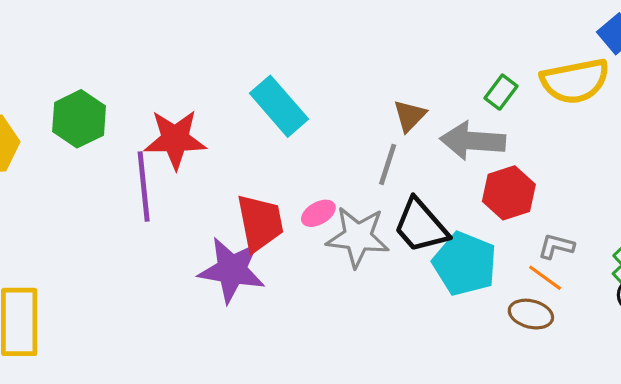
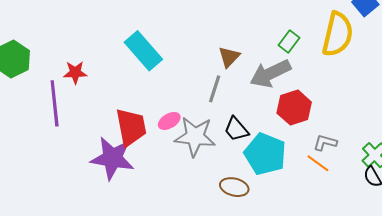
yellow semicircle: (575, 81) -> (338, 34), turned -66
red star: (175, 139) -> (75, 72), size x0.6
gray arrow: (473, 141) -> (270, 73), turned -30
black trapezoid: (421, 226) -> (236, 129), size x0.7
brown ellipse: (531, 314) -> (234, 187), moved

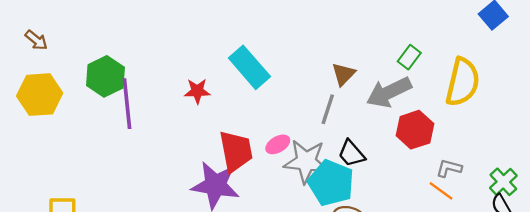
yellow semicircle: (338, 34) -> (463, 82), moved
red star: (75, 72) -> (197, 91), moved
purple line: (55, 103) -> (127, 104), moved
cyan pentagon: (265, 154) -> (331, 183), moved

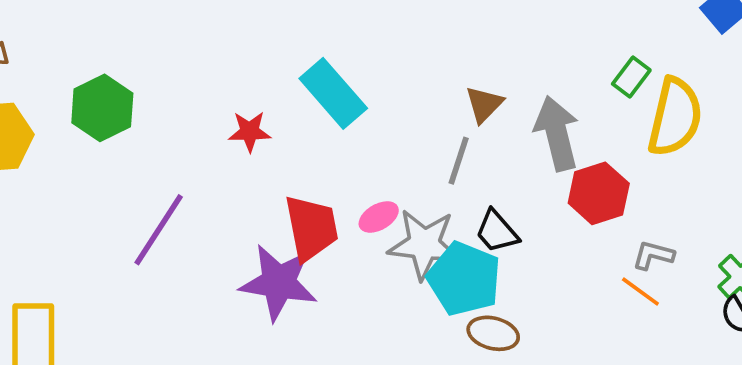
green rectangle: (409, 57) -> (631, 77), moved
gray arrow: (389, 92) -> (557, 133), turned 102
purple line: (127, 104) -> (159, 230), moved, turned 39

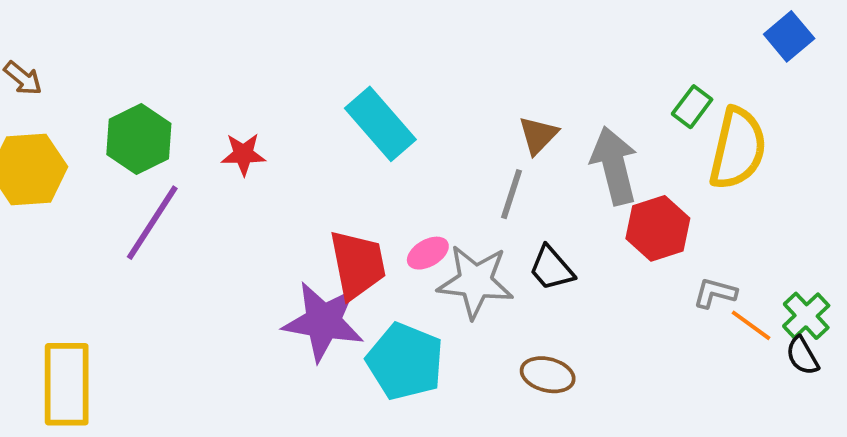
red star: (250, 132) -> (243, 154), moved
purple line: (159, 230) -> (152, 223), moved
cyan pentagon: (464, 279) -> (405, 361), moved
orange line: (640, 292) -> (751, 325), moved

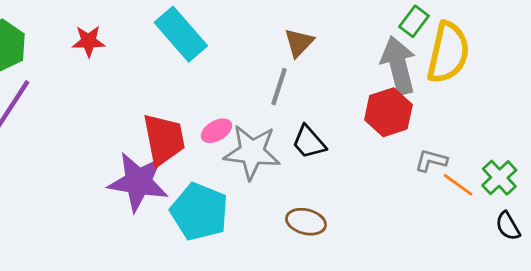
red star: (243, 154) -> (89, 41), moved
gray arrow: (614, 166) -> (398, 65), moved
black semicircle: (802, 356) -> (508, 226), moved

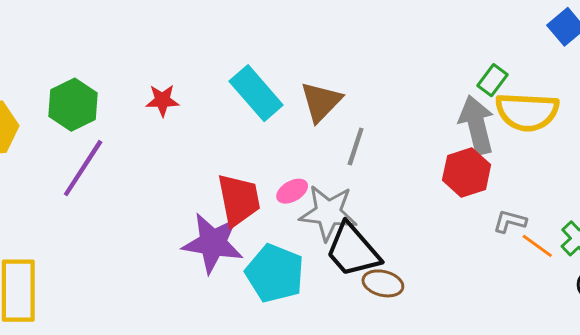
brown triangle: (299, 43) -> (321, 102), moved, size x1.4
yellow semicircle: (448, 53) -> (527, 112), turned 80
black trapezoid: (309, 142) -> (353, 250), moved, size x1.6

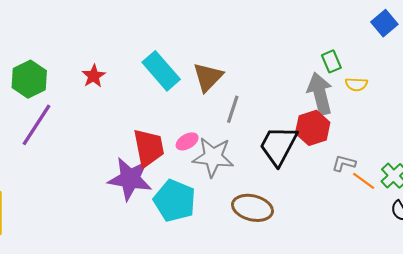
green rectangle: (493, 80) -> (331, 61), turned -60
red star: (162, 100) -> (94, 76), turned -30
yellow semicircle: (527, 112) -> (356, 84), size x0.5
black trapezoid: (353, 250) -> (278, 146), moved, turned 69
brown ellipse: (383, 283) -> (252, 208), size x1.4

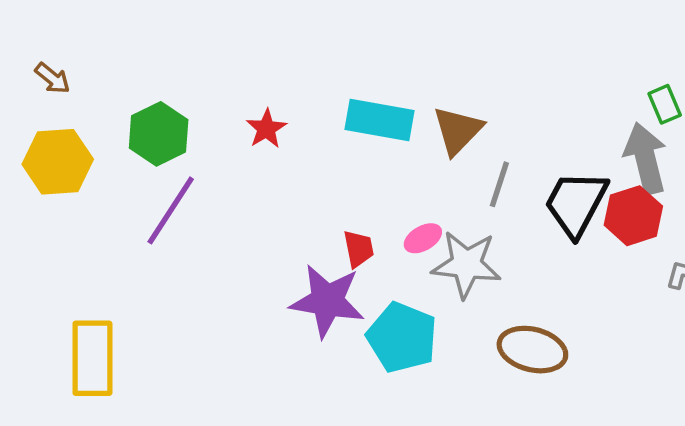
cyan rectangle: (161, 71) -> (379, 120), turned -39
black trapezoid: (278, 146) -> (576, 203), moved
red trapezoid: (149, 148) -> (359, 249), size x0.6

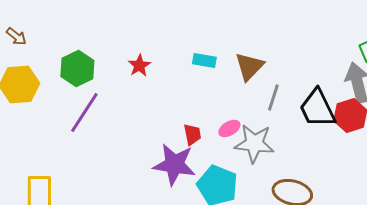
cyan rectangle: (379, 120) -> (204, 60), size x0.6
black trapezoid: (576, 203) -> (317, 108), turned -54

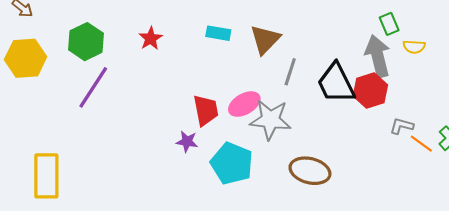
pink ellipse: (229, 128) -> (244, 104), size x1.4
red trapezoid: (192, 134) -> (206, 110), size x1.4
purple star: (174, 164) -> (187, 142), size x0.5

